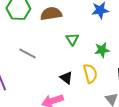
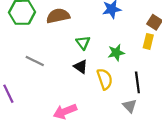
black triangle: (66, 78) -> (81, 67), moved

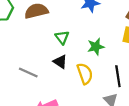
gray line: (35, 61) -> (28, 73), moved

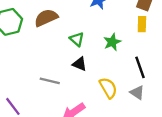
yellow semicircle: (85, 74) -> (108, 88), moved

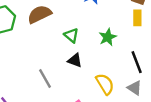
gray line: (50, 81) -> (45, 78), turned 48

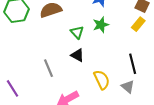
yellow rectangle: (137, 18) -> (138, 24), turned 32
green star: (108, 37) -> (101, 25), moved

